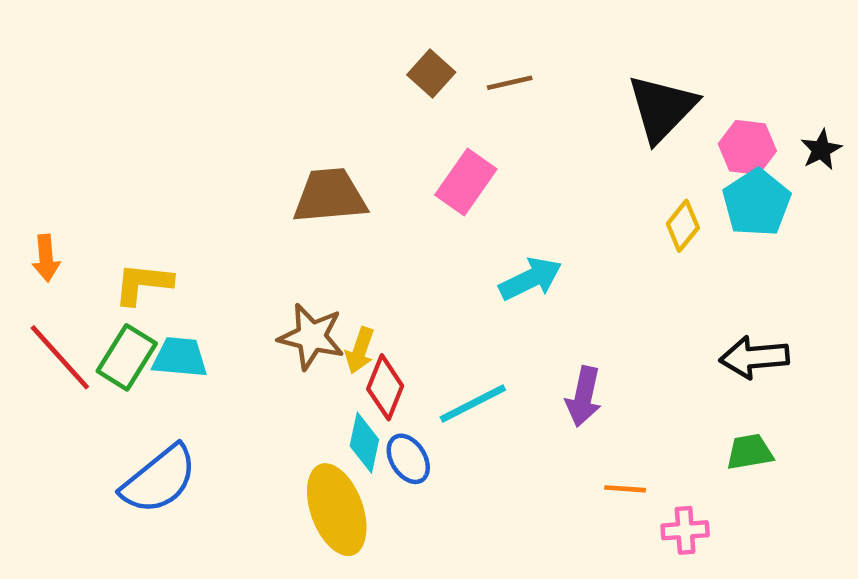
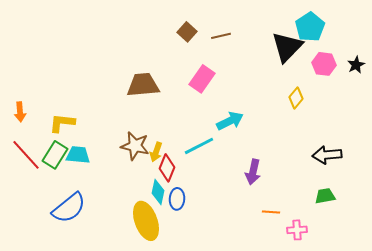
cyan pentagon: (757, 203) -> (310, 27), moved
cyan line: (473, 403) -> (199, 146), moved
blue ellipse: (408, 459) -> (177, 199), turned 35

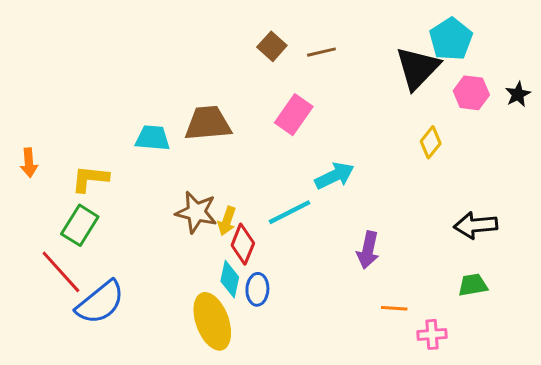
red line: (26, 155) -> (61, 272), moved
cyan trapezoid: (78, 155) -> (153, 138), moved

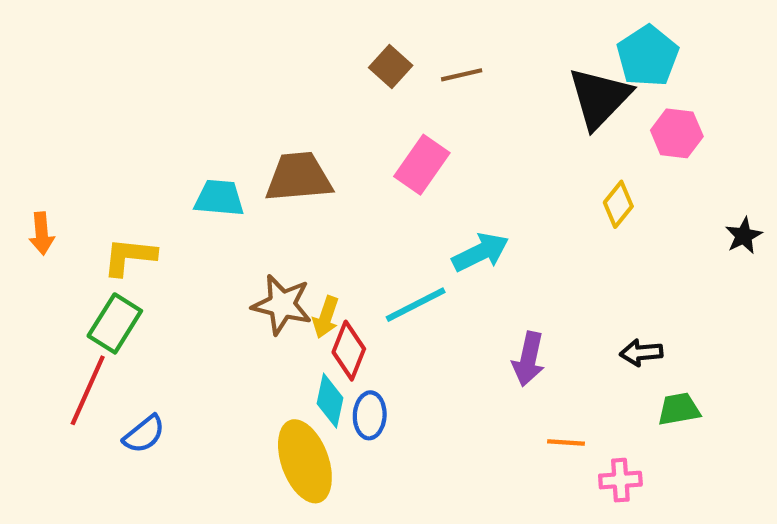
black star: (518, 94) -> (744, 236), moved
black arrow: (476, 225) -> (641, 353), moved, size x0.7
red line: (61, 272) -> (88, 390), turned 66
blue semicircle: (100, 302) -> (144, 434), size x0.6

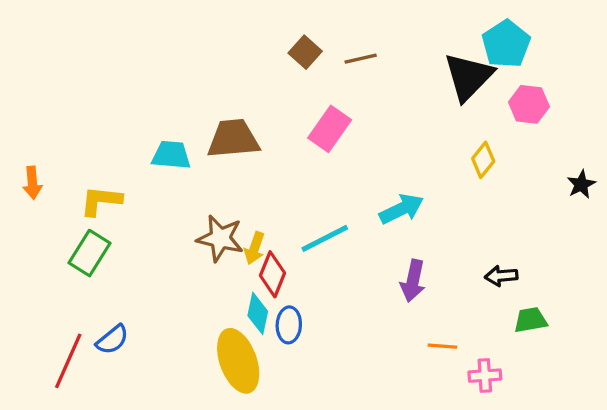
cyan arrow: (480, 252) -> (402, 209), moved
red line: (88, 390) -> (68, 361), moved

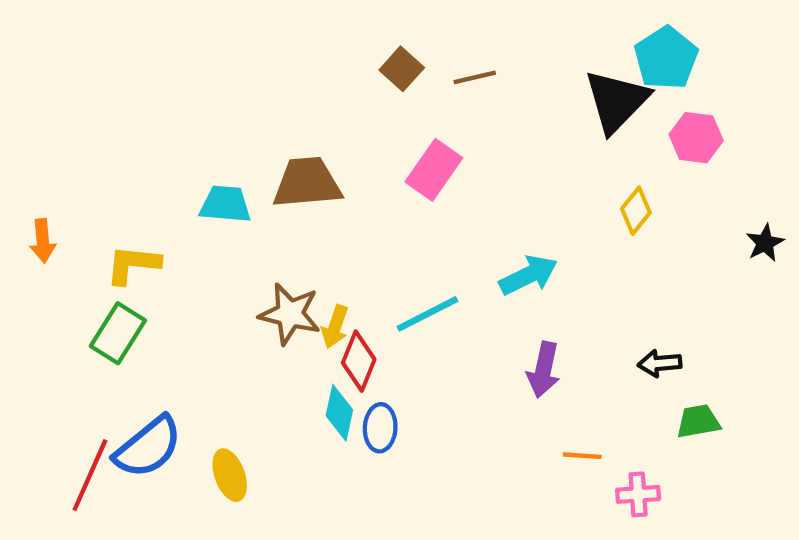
blue semicircle: (112, 340) -> (148, 447), size x1.6
yellow ellipse: (238, 361) -> (230, 475), moved, size x0.6

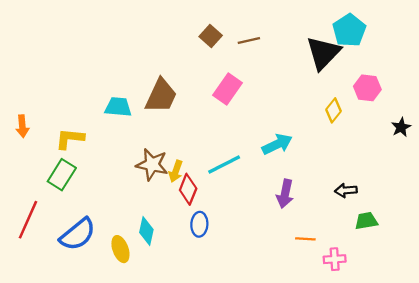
pink hexagon: (696, 138) -> (367, 88), moved
brown trapezoid: (307, 183) -> (161, 96), turned 120
cyan diamond: (339, 413) -> (146, 231), moved
red line: (90, 475) -> (28, 220), moved

